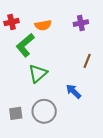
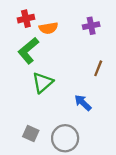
red cross: (12, 22) -> (26, 19), moved
gray circle: (44, 111) -> (65, 138), moved
gray square: (16, 113) -> (31, 134), moved, turned 32

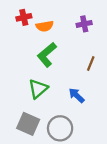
green L-shape: (28, 51) -> (47, 55), moved
green triangle: (43, 83) -> (38, 89), moved
gray square: (31, 134) -> (28, 124), size x1.5

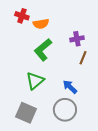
red cross: (24, 17) -> (22, 16), turned 32
purple cross: (84, 24) -> (77, 39), moved
gray circle: (60, 128) -> (65, 110), moved

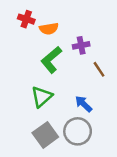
purple cross: (77, 39) -> (81, 45), moved
brown line: (83, 58) -> (99, 69), turned -56
gray square: (26, 113) -> (45, 135), moved, turned 30

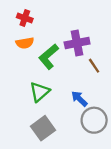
orange semicircle: (49, 29) -> (25, 43), moved
purple cross: (81, 45) -> (77, 43), size x1.5
gray circle: (78, 131) -> (94, 120), moved

